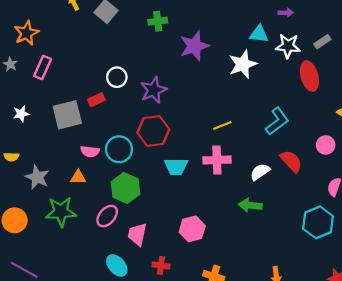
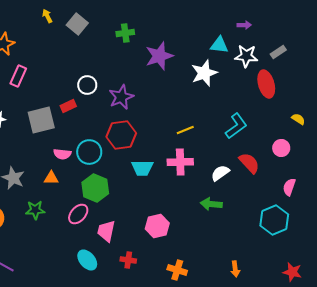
green star: (61, 212) -> (35, 210), size x0.7

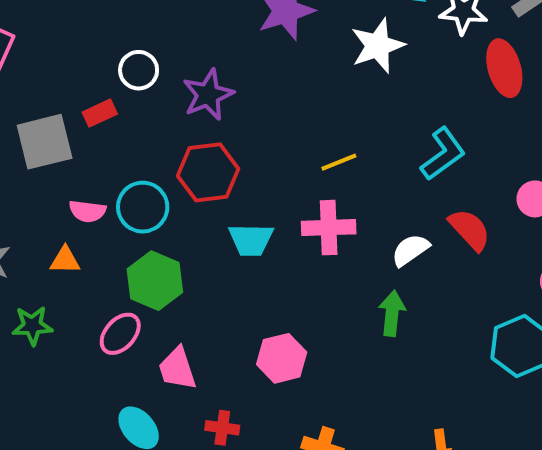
green arrow: (211, 204) -> (392, 313), turned 90
pink trapezoid: (106, 231) -> (177, 369), turned -30

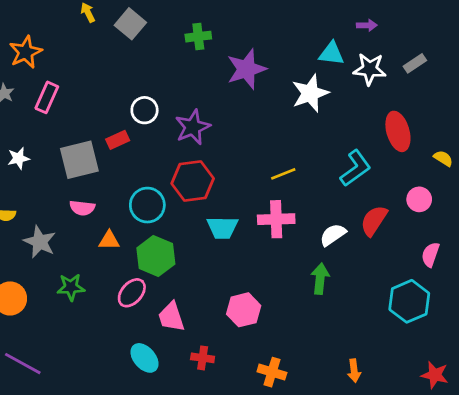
red ellipse: (504, 68) -> (398, 131), moved
pink semicircle: (87, 211) -> (82, 208), moved
red semicircle: (470, 230) -> (374, 221), turned -104
orange triangle: (65, 260) -> (109, 240), moved

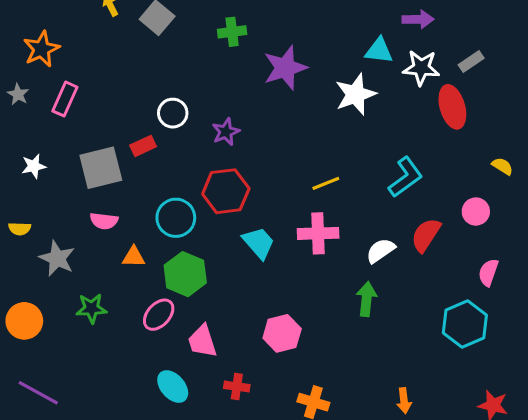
purple arrow: (367, 25) -> (418, 19), size x1.4
purple star: (193, 127) -> (226, 132), size x0.7
red ellipse: (398, 131) -> (452, 107), moved
cyan trapezoid: (222, 228) -> (259, 243), turned -132

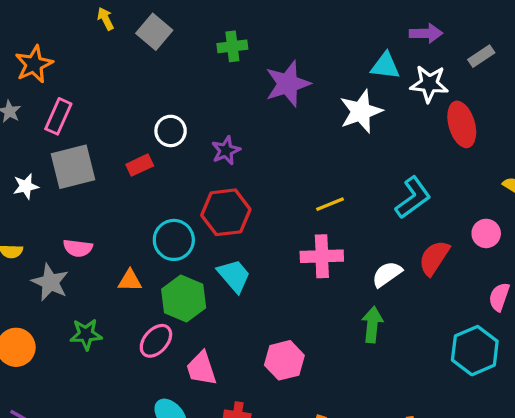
gray rectangle: (471, 62) -> (481, 56), moved
gray square: (101, 168) -> (73, 167), moved
pink semicircle: (104, 221) -> (78, 248), moved
cyan trapezoid: (259, 243) -> (234, 276), moved

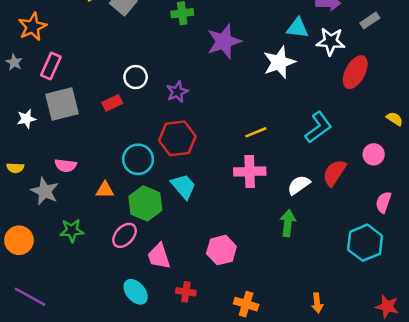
red ellipse: (462, 124) -> (355, 72), turned 44

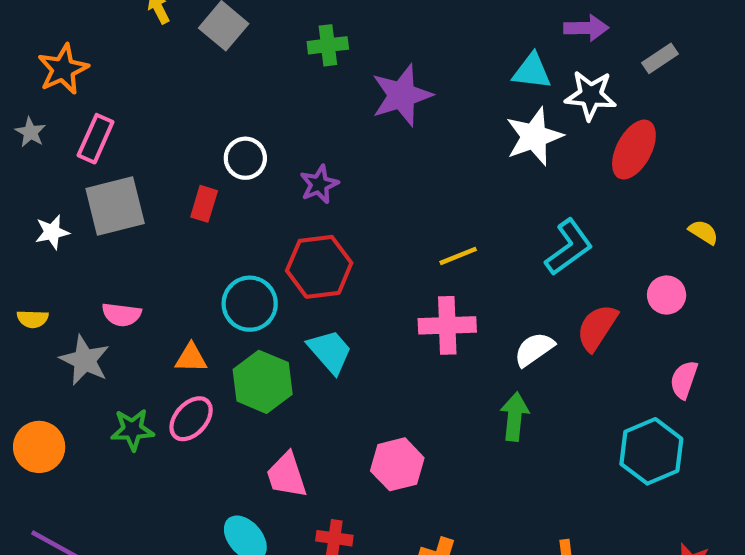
white star: (279, 62) -> (534, 137), moved
red rectangle: (112, 103) -> (204, 204), turned -48
pink ellipse: (125, 235) -> (191, 419), moved

